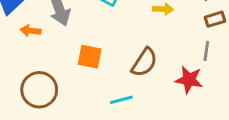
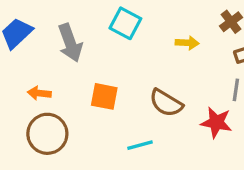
orange arrow: (31, 31) -> (39, 93), moved
brown semicircle: (144, 62) -> (166, 103), turned 88

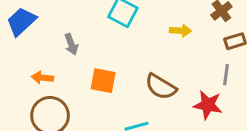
gray arrow: (70, 43) -> (71, 44), moved, size x0.6

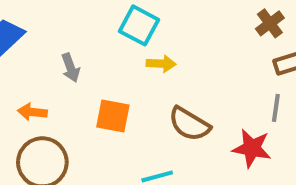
yellow arrow: (181, 31) -> (161, 64), moved

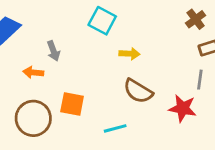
yellow arrow: (161, 64) -> (129, 54), moved
orange arrow: (32, 112) -> (33, 72), moved
orange square: (113, 116) -> (72, 104), moved

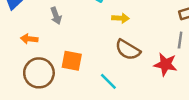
orange arrow: (33, 72) -> (29, 39), moved
cyan line: (115, 128) -> (108, 81), turned 60

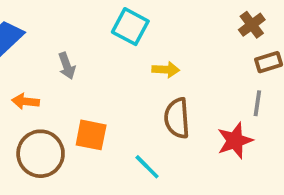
brown semicircle: (128, 50) -> (177, 118), turned 55
red star: (165, 64) -> (235, 141), turned -30

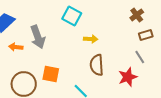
gray arrow: (67, 66) -> (38, 37), size x1.6
orange arrow: (26, 101) -> (16, 47), moved
gray line: (257, 103) -> (140, 57), turned -40

